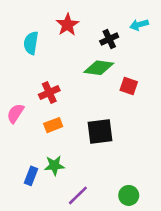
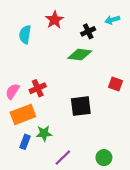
red square: (129, 86) -> (115, 84), moved
red cross: (49, 92) -> (38, 88), moved
orange rectangle: (53, 125) -> (23, 114), moved, size x1.6

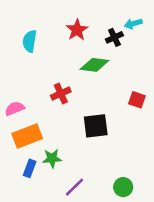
red star: (54, 20) -> (77, 30), moved
black cross: (88, 31) -> (114, 37), moved
red cross: (38, 88) -> (61, 94), moved
pink semicircle: (12, 91) -> (15, 108), turned 35

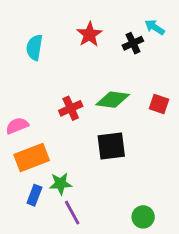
cyan arrow: (133, 24) -> (155, 27), turned 49
green diamond: (94, 65) -> (113, 100), moved
red square: (137, 100) -> (159, 104), moved
purple line: (75, 187) -> (72, 213), moved, turned -75

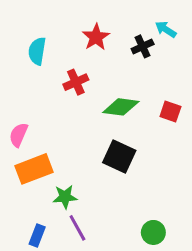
red cross: (71, 108) -> (76, 82), moved
pink semicircle: (17, 126) -> (18, 135), turned -45
black square: (111, 146) -> (119, 157), turned 32
blue rectangle: (34, 195) -> (37, 236), moved

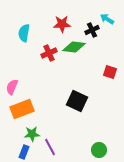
red star: (96, 37) -> (62, 24), turned 30
green diamond: (121, 107) -> (74, 47), moved
green star: (65, 197) -> (32, 134), moved

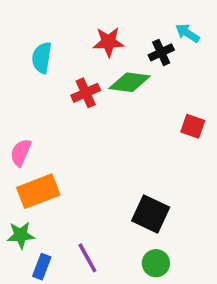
black square: (77, 101) -> (151, 214), moved
green star: (32, 134) -> (21, 235), moved
green circle: (99, 150) -> (156, 263), moved

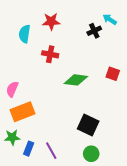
red star: (108, 42) -> (51, 21), moved
green diamond: (130, 82) -> (76, 80), moved
red cross: (86, 93) -> (50, 54), turned 35
blue rectangle: (42, 267) -> (29, 149), moved

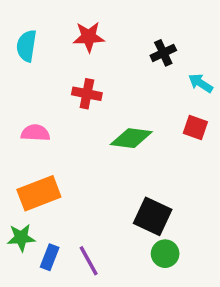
cyan arrow: (110, 19) -> (201, 83), moved
cyan semicircle: (25, 34) -> (26, 46), moved
pink semicircle: (12, 89) -> (35, 133), moved, turned 70
green circle: (91, 154) -> (165, 254), moved

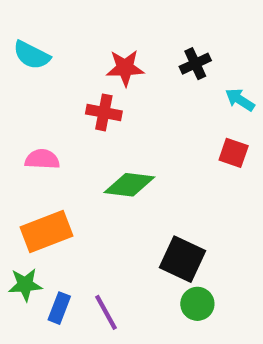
red star: (89, 37) -> (125, 68), moved
cyan semicircle: (26, 46) -> (32, 55), turned -72
green diamond: (131, 138) -> (129, 185), moved

